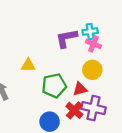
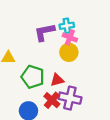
yellow circle: (92, 70) -> (69, 52), moved
green pentagon: (54, 86) -> (33, 77), turned 30

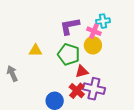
cyan cross: (67, 26) -> (103, 21), moved
green pentagon: (33, 77) -> (69, 54), moved

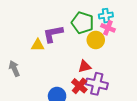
purple L-shape: (70, 26) -> (53, 34), moved
pink cross: (94, 31) -> (108, 28), moved
green pentagon: (69, 54) -> (82, 23), moved

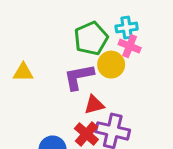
green pentagon: (82, 23) -> (91, 38), turned 30
purple L-shape: (53, 34) -> (79, 77), moved

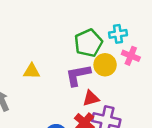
pink cross: (130, 46) -> (131, 56), moved

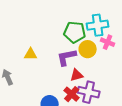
cyan cross: (118, 34) -> (98, 25), size x1.5
green pentagon: (88, 43) -> (75, 32), turned 30

